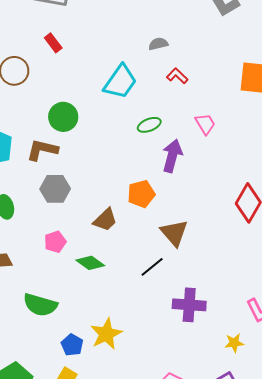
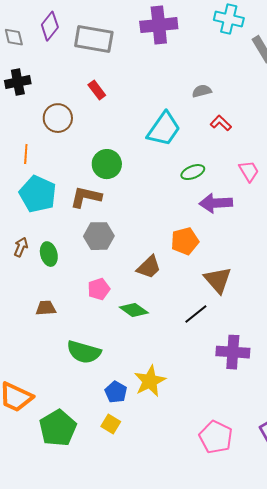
purple arrow: (172, 156) -> (216, 203), turned -108

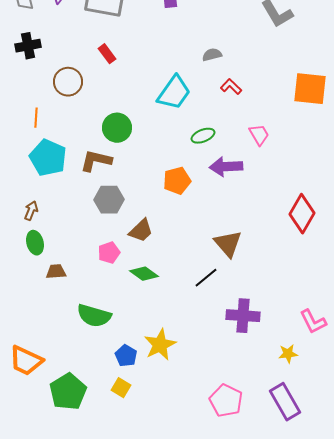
orange pentagon: (185, 241) -> (177, 181), moved
green ellipse: (49, 254) -> (35, 243), moved
brown trapezoid: (149, 267) -> (141, 231), moved

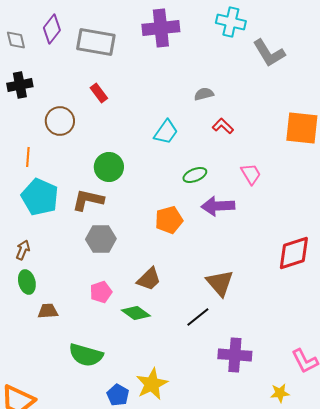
cyan trapezoid: (174, 93) -> (166, 132), size x0.7
red diamond: (302, 214) -> (294, 253), turned 42
brown trapezoid: (141, 231) -> (149, 279), moved

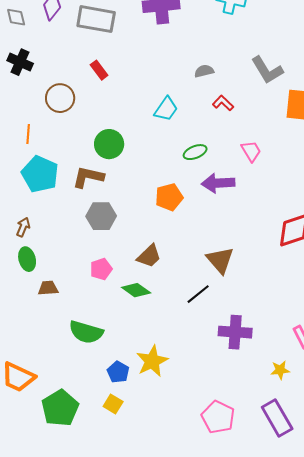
gray L-shape: (269, 53) -> (267, 70), moved
black cross: (20, 85) -> (20, 62), turned 35

